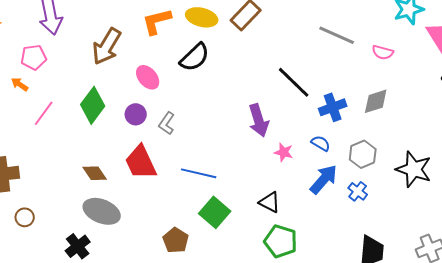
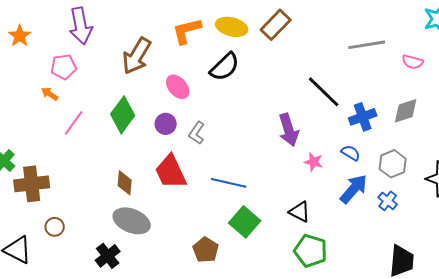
gray line: (337, 35) -> (367, 45), turned -33
brown diamond: (95, 173) -> (125, 183), turned 40

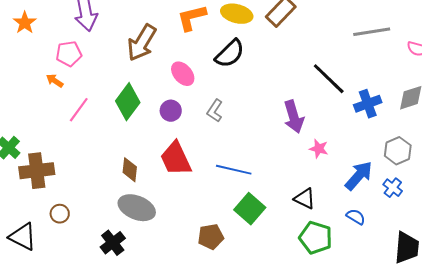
gray L-shape: (197, 133) -> (215, 111), moved
blue semicircle: (351, 153) -> (356, 217), moved
brown pentagon: (206, 250) -> (211, 237), turned 30

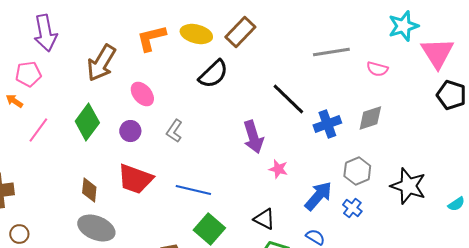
black semicircle: (230, 54) -> (213, 74), moved
red trapezoid: (176, 159) -> (135, 179), turned -45

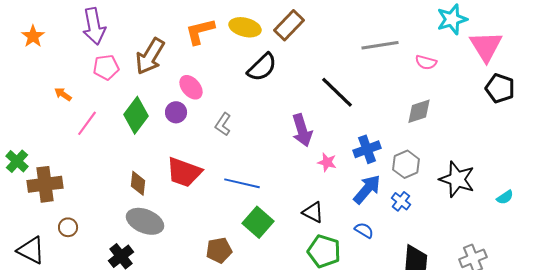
pink pentagon: (28, 74) -> (106, 67), moved
blue cross: (327, 124) -> (367, 149), moved
purple circle: (130, 131) -> (176, 112), moved

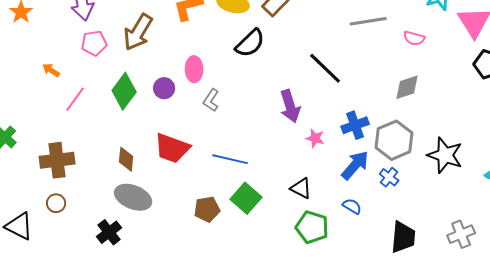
pink ellipse: (191, 87) -> (194, 69), moved, turned 40
gray hexagon: (406, 164) -> (394, 140), size x1.4
brown cross: (45, 184) -> (57, 160), moved
brown pentagon: (219, 250) -> (207, 209), moved

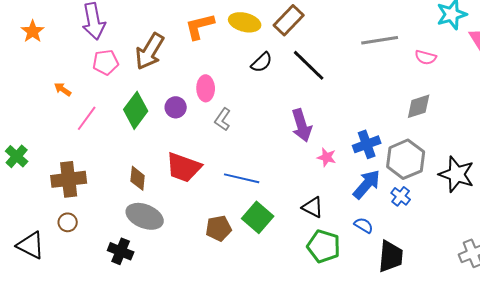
black semicircle: (250, 43) -> (262, 62), size x0.7
black line: (325, 68) -> (309, 65), moved
black cross: (109, 232) -> (121, 251), turned -30
black trapezoid: (403, 237) -> (391, 256), moved

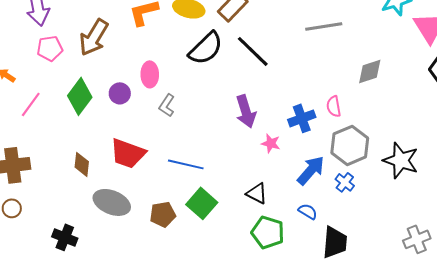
pink semicircle: (426, 57) -> (334, 106), moved, turned 65
black semicircle: (262, 62) -> (206, 48), size x1.6
gray diamond: (419, 106) -> (370, 71), moved
blue cross: (367, 144) -> (302, 118), moved
gray ellipse: (145, 216) -> (112, 202), moved

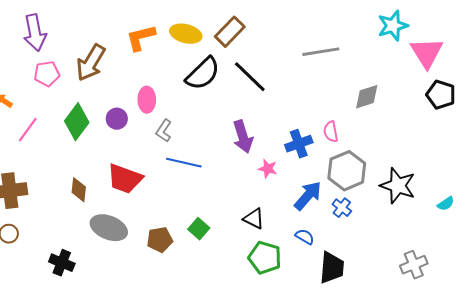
blue line: (186, 164) -> (184, 163), moved
green square: (202, 203) -> (199, 229), size x0.7

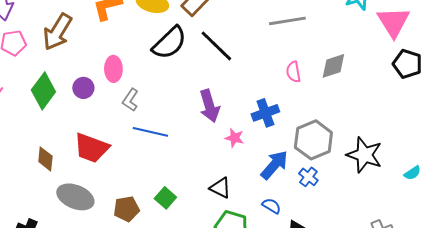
pink semicircle: (331, 132) -> (293, 72), moved

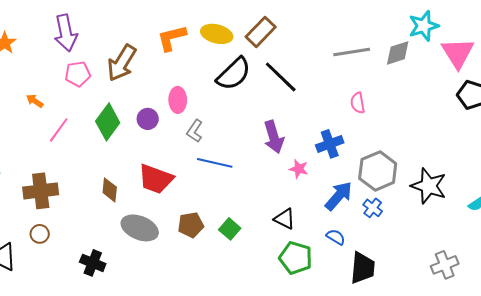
gray diamond: (333, 66) -> (398, 53), moved
brown pentagon: (126, 209) -> (191, 225), moved

